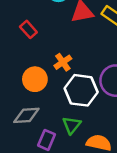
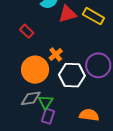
orange circle: (35, 79) -> (35, 70), size x1.4
green triangle: (72, 125) -> (46, 102), moved

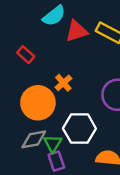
white hexagon: (72, 75) -> (79, 129), moved
purple rectangle: (48, 116) -> (56, 161), turned -35

